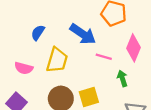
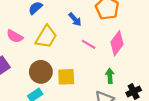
blue arrow: (83, 34) -> (75, 19), size x0.6
green arrow: (122, 78) -> (110, 76), moved

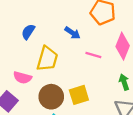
pink semicircle: (15, 36) -> (22, 78), moved

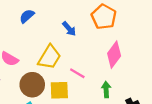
pink line: (93, 55) -> (77, 73), moved
yellow trapezoid: (47, 59) -> (49, 57), moved

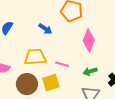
yellow trapezoid: (49, 57) -> (35, 57), turned -110
green arrow: (106, 90) -> (90, 71), turned -88

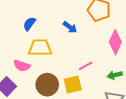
yellow trapezoid: (35, 57) -> (40, 48), moved
pink line: (62, 64) -> (86, 66), turned -48

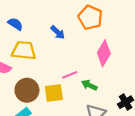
blue semicircle: (29, 24) -> (15, 24), turned 80
green arrow: (115, 75) -> (89, 85), moved, turned 32

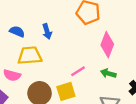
blue arrow: (58, 32) -> (47, 31), moved, turned 40
green arrow: (89, 85) -> (108, 73), moved

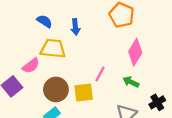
pink line: (78, 71) -> (100, 74), turned -40
pink semicircle: (12, 75) -> (31, 66), turned -63

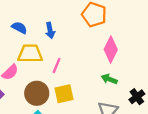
pink line: (100, 74) -> (57, 66), moved

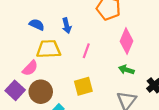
pink line: (57, 66) -> (86, 51), moved
brown circle: (37, 93) -> (41, 92), moved

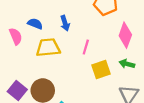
pink semicircle: (30, 68) -> (16, 36), moved, turned -63
yellow square: (83, 86) -> (101, 69), moved

